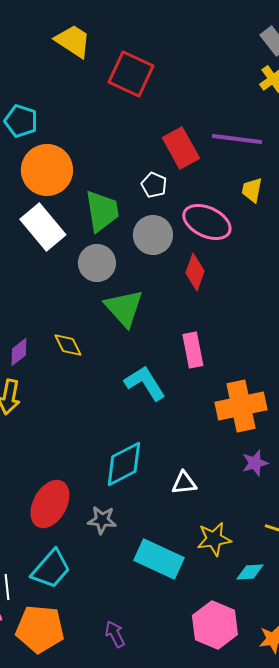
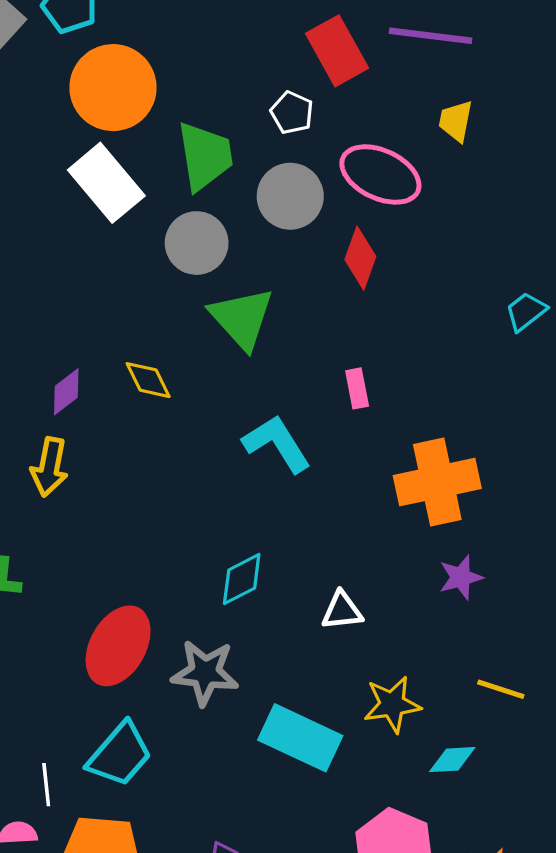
pink rectangle: (193, 350) -> (357, 388), size x0.7
cyan diamond: (124, 464) -> (242, 579), size x0.7
gray star: (102, 520) -> (205, 673), size x1.4

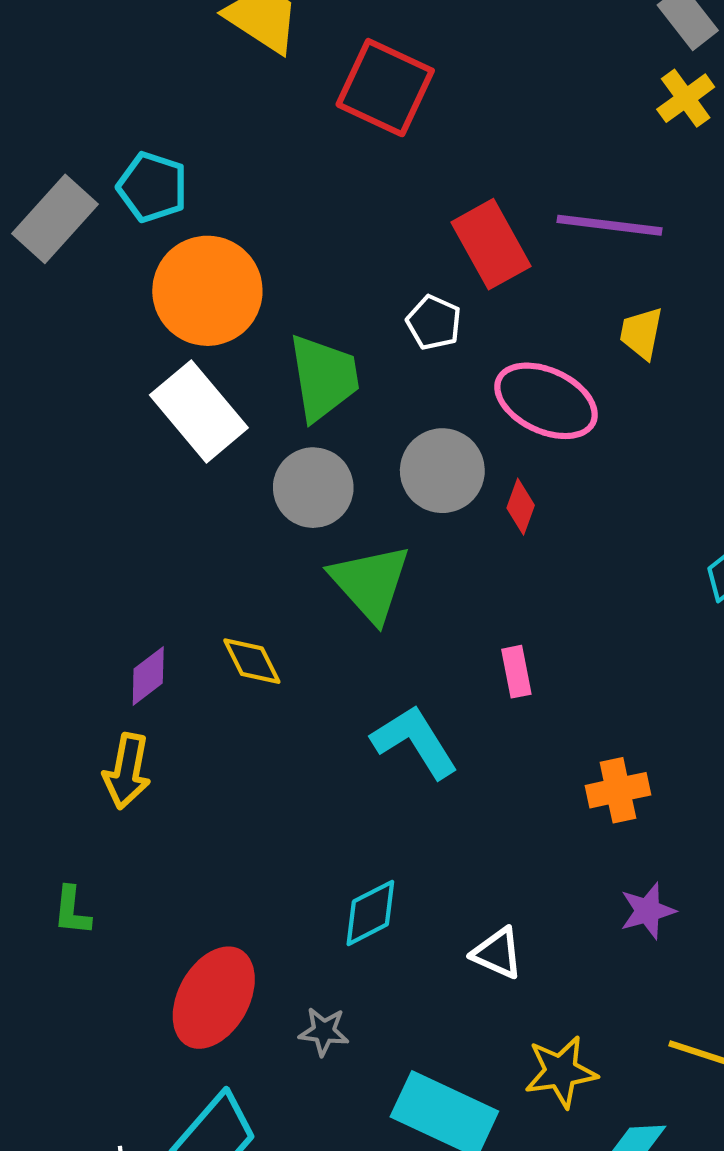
gray circle: (290, 196) -> (442, 471), moved
red diamond: (360, 258) -> (521, 507), size x0.7
orange cross: (437, 482) -> (618, 790), size x0.6
white triangle: (342, 611) -> (497, 953), turned 30
gray star: (205, 673) -> (324, 1031), size x0.6

